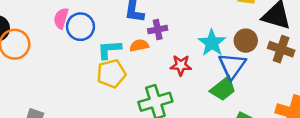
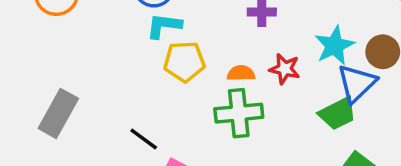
orange semicircle: (139, 45) -> (241, 73), moved
cyan L-shape: (109, 50) -> (164, 26), moved

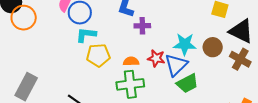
cyan star: (335, 46) -> (185, 44), turned 30
blue triangle: (357, 83) -> (176, 65), moved

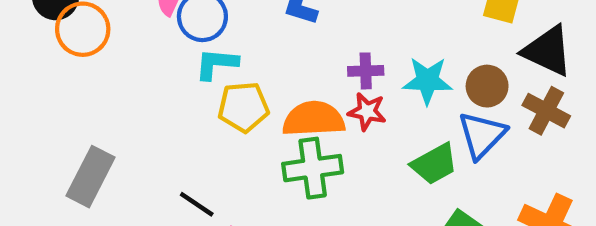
purple cross: (142, 26) -> (366, 71), moved
orange semicircle: (131, 61) -> (314, 119), size x1.8
blue triangle: (176, 65) -> (482, 135), moved

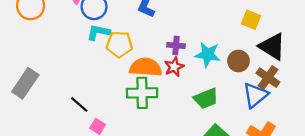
yellow pentagon: (243, 107) -> (119, 44), moved
red star: (367, 111) -> (174, 67), turned 30
blue triangle: (482, 135) -> (255, 95), moved

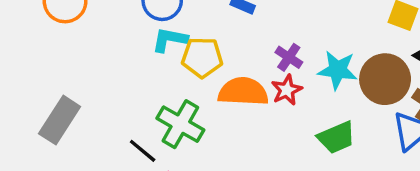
purple cross: (176, 45) -> (289, 57), turned 30
brown circle: (238, 61) -> (385, 79), size x1.5
green cross: (142, 93) -> (180, 124), moved, turned 32

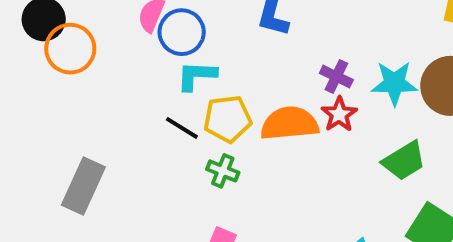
yellow pentagon: (202, 57) -> (228, 119), moved
green cross: (180, 124) -> (223, 171), size x0.6
black line: (143, 151) -> (182, 128), moved

